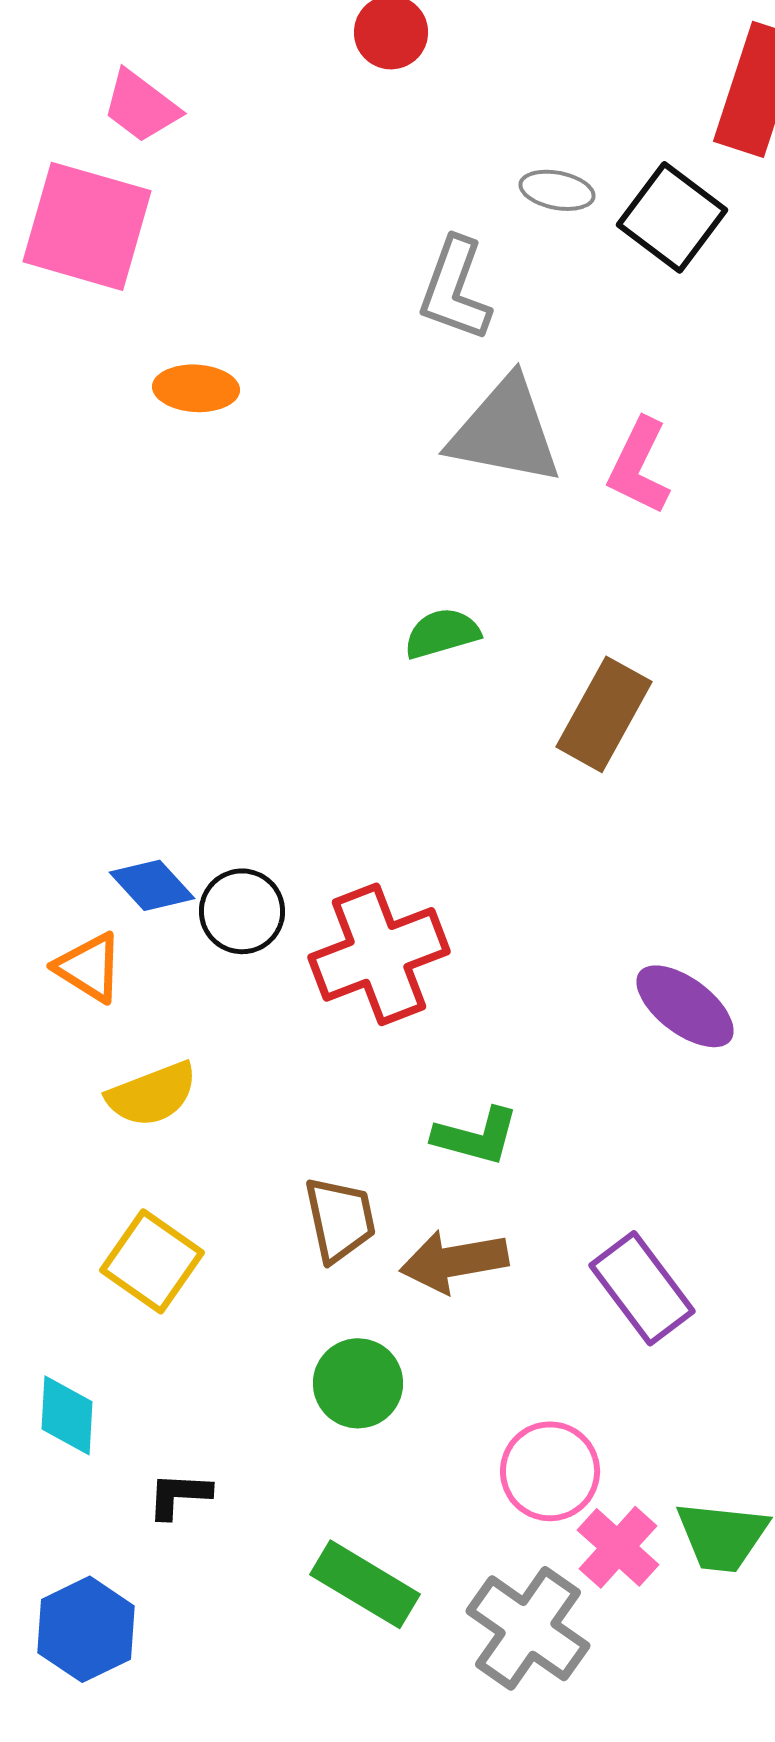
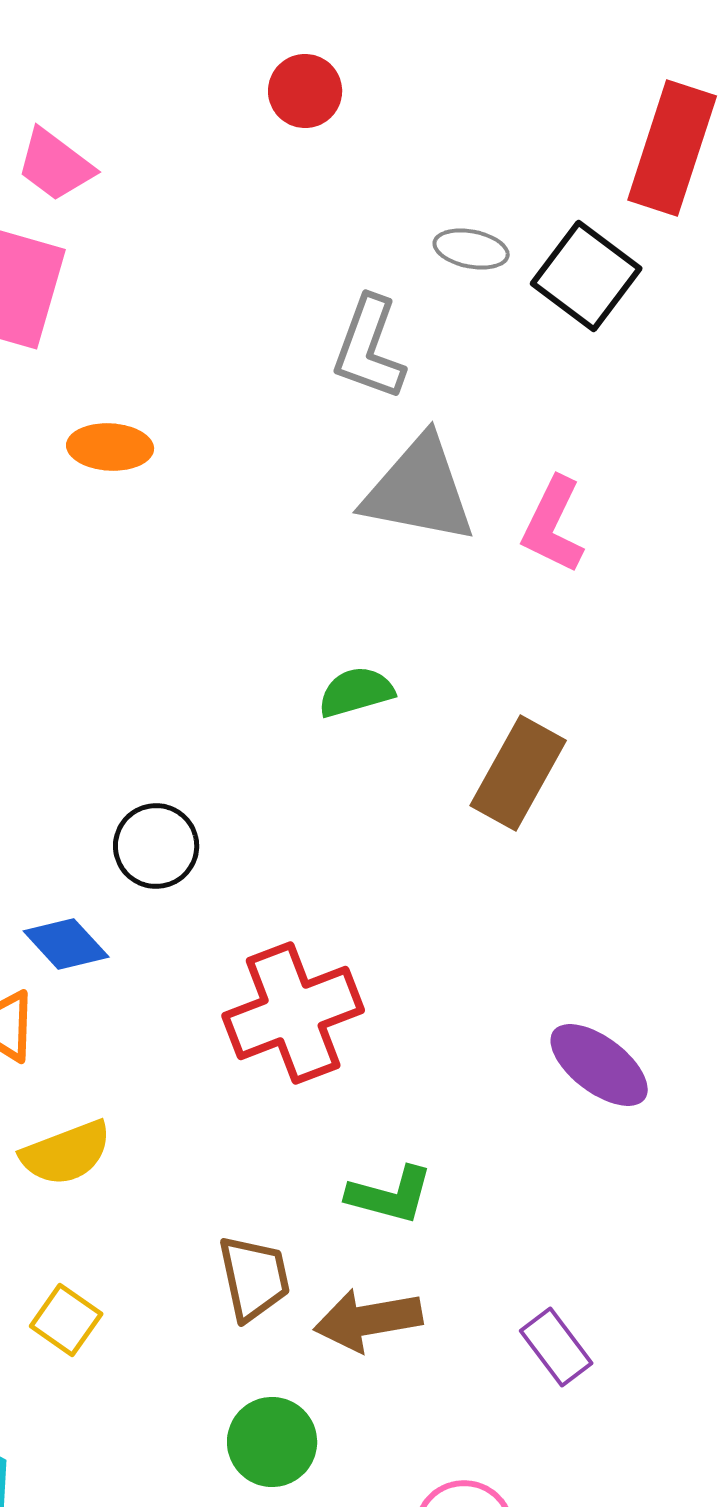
black circle: (242, 911) -> (156, 846), moved
yellow square: (152, 1261) -> (66, 1320), size x0.7
purple rectangle: (642, 1288) -> (556, 1347), size x0.7

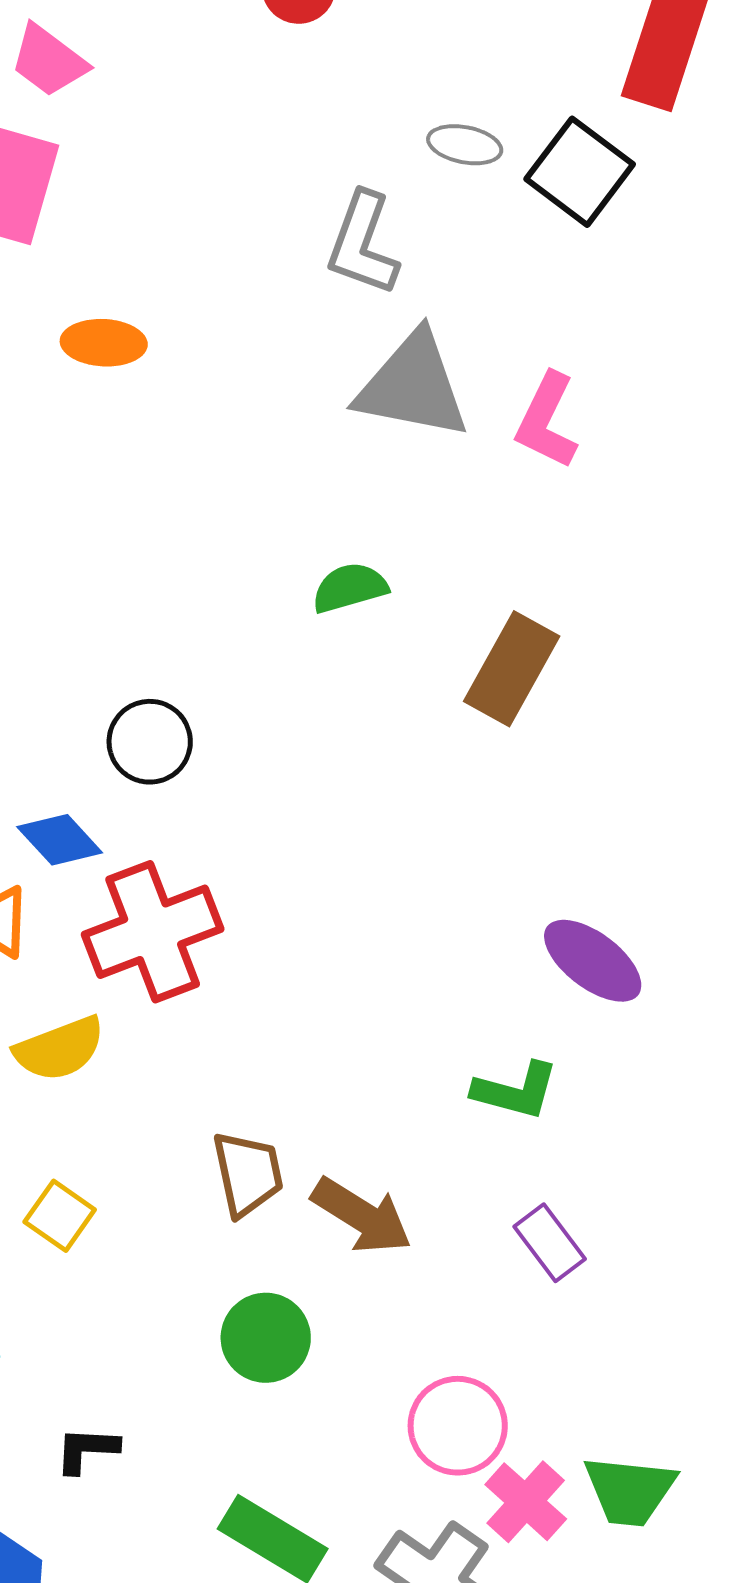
red cross: (293, 1013) -> (153, 932), moved
green L-shape: (390, 1195) -> (516, 1091), moved
brown arrow: (368, 1320) -> (362, 1216), turned -138

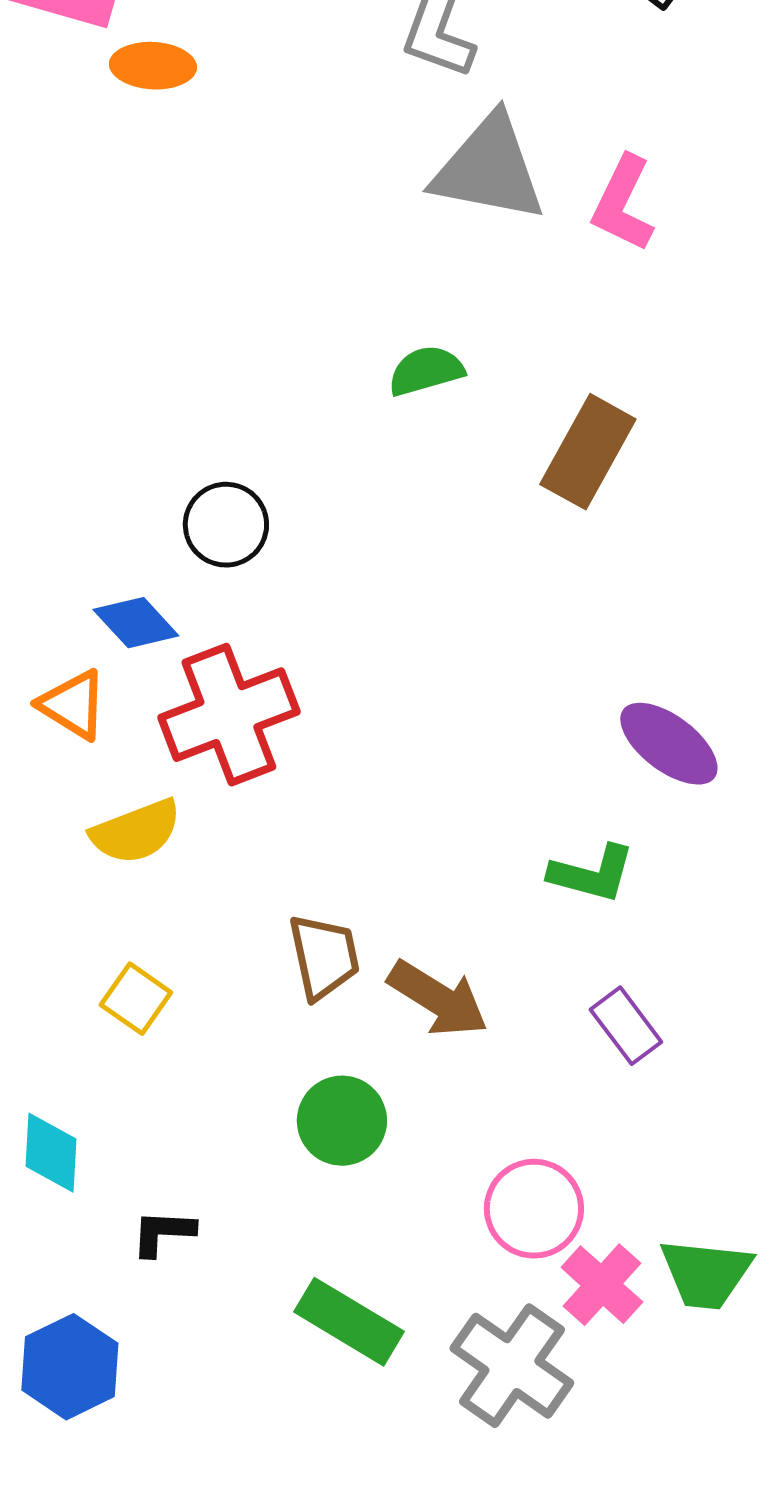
orange ellipse: (104, 343) -> (153, 66), moved

